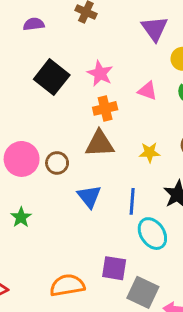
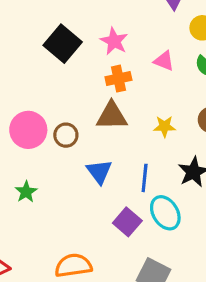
purple square: (114, 268) -> (127, 222), moved, turned 30

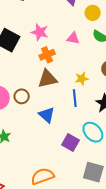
blue line: (145, 178) -> (75, 98), moved

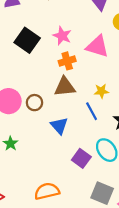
pink triangle: (73, 38) -> (97, 46), size x1.6
blue line: (75, 98) -> (92, 111), turned -30

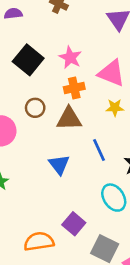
yellow star: (101, 91) -> (115, 108), moved
brown circle: (34, 103) -> (35, 108), moved
purple square: (81, 158) -> (74, 224), moved

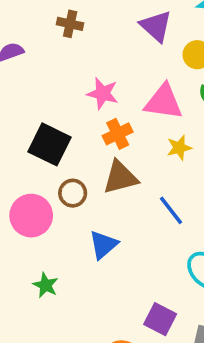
black square: (28, 60) -> (49, 144), moved
brown circle: (35, 108) -> (73, 193), moved
blue triangle: (59, 164) -> (103, 245), moved, turned 40

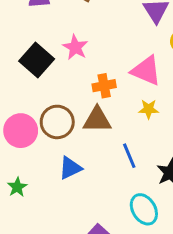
pink star: (103, 93) -> (75, 47), moved
black square: (49, 144) -> (37, 60), moved
brown circle: (73, 193) -> (57, 122), size x1.5

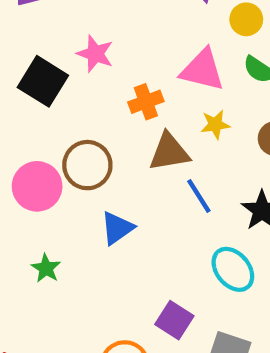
brown triangle: (97, 120) -> (169, 152), moved

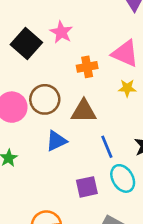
brown triangle: (169, 152) -> (84, 111), moved
blue line: (199, 196) -> (107, 147), moved
purple square: (174, 320) -> (87, 187), moved, turned 35

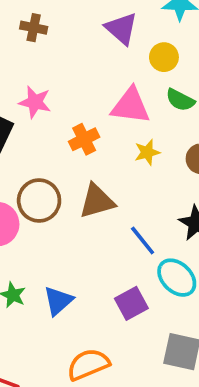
blue triangle: (56, 141) -> (58, 301), moved

